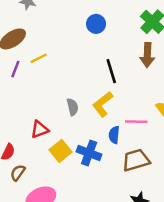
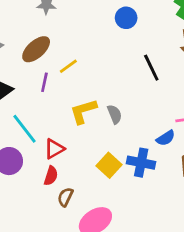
yellow L-shape: (103, 104) -> (83, 111), moved, turned 30
red triangle: (40, 129) -> (54, 149), moved
blue semicircle: (114, 135) -> (166, 138), turned -119

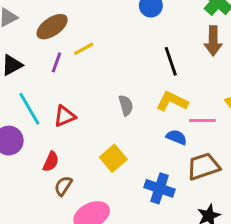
yellow L-shape: (83, 111) -> (172, 101), moved, turned 36
blue semicircle: (166, 138) -> (176, 137), turned -132
red triangle: (54, 149) -> (65, 116), moved
blue cross: (141, 163) -> (159, 188), moved

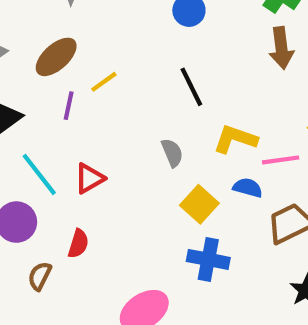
black line: (171, 61) -> (191, 87), moved
yellow square: (113, 158) -> (199, 204), moved
brown semicircle: (63, 186) -> (40, 276), moved
blue cross: (159, 188) -> (208, 259), moved

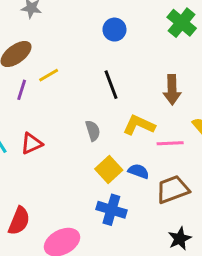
brown arrow: (281, 48) -> (172, 90), moved
blue semicircle: (248, 188) -> (139, 171), moved
red semicircle: (78, 244) -> (19, 221), moved, size x1.4

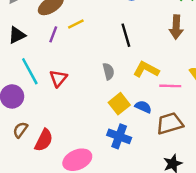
brown arrow: (172, 90) -> (176, 27), moved
red triangle: (32, 144) -> (58, 78), turned -30

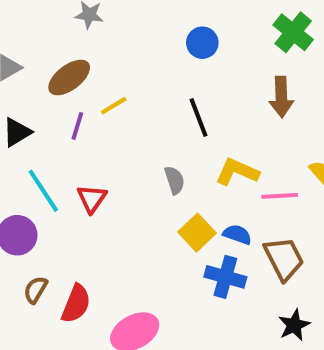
brown trapezoid: (170, 123) -> (284, 259), turned 84
blue cross: (119, 136) -> (225, 277), moved

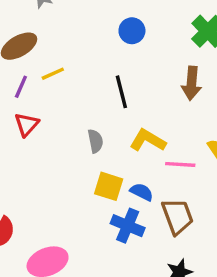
red triangle: (92, 199) -> (27, 125), moved
yellow square: (197, 233) -> (109, 186), turned -36

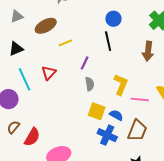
purple line: (21, 87) -> (85, 63), moved
black line: (121, 92) -> (108, 41), moved
yellow L-shape: (148, 140) -> (121, 85), turned 80
brown trapezoid: (178, 216) -> (137, 130), turned 40

